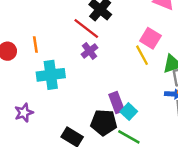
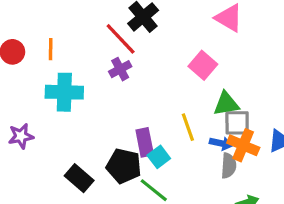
yellow line: (142, 55) -> (188, 127), moved

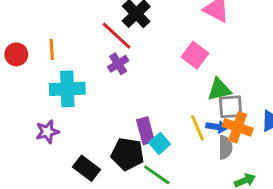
yellow line: (188, 127) -> (197, 128), moved
purple star: (21, 136) -> (47, 132), moved

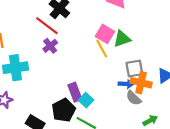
green triangle: (219, 90) -> (122, 39), moved
yellow line: (197, 128) -> (102, 49), moved
gray semicircle: (225, 147) -> (134, 98), turned 140
black pentagon: (127, 154) -> (64, 110), turned -30

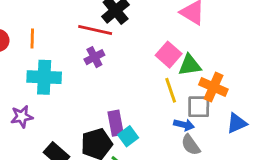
red line: (47, 26) -> (95, 30), turned -35
yellow line: (102, 49) -> (171, 90), moved
orange cross: (141, 83) -> (213, 87), moved

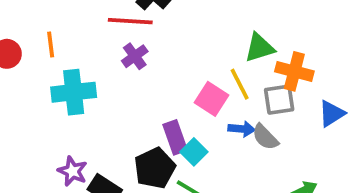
pink square: (169, 55) -> (212, 99), moved
purple star: (22, 117) -> (72, 171), moved, turned -30
blue arrow: (184, 125) -> (242, 129), moved
gray semicircle: (191, 145) -> (265, 137), moved

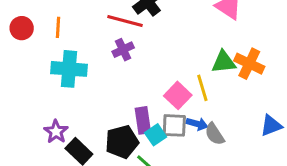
orange cross: (294, 71) -> (249, 64), moved
gray square: (279, 100) -> (174, 125), moved

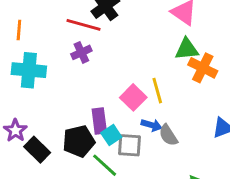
green triangle: (224, 62) -> (187, 49), moved
gray square: (174, 125) -> (130, 145), moved

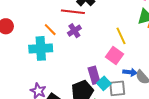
orange line: (19, 30) -> (50, 30), moved, turned -40
yellow line: (157, 91) -> (121, 36), moved

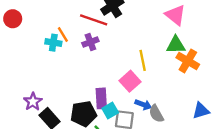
cyan cross: (41, 48) -> (53, 43), moved, size x0.6

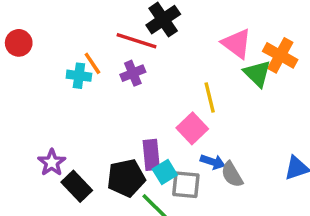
pink triangle: (175, 15) -> (237, 44), moved
green triangle: (176, 45) -> (257, 74), turned 48
orange cross: (188, 61) -> (280, 55), moved

